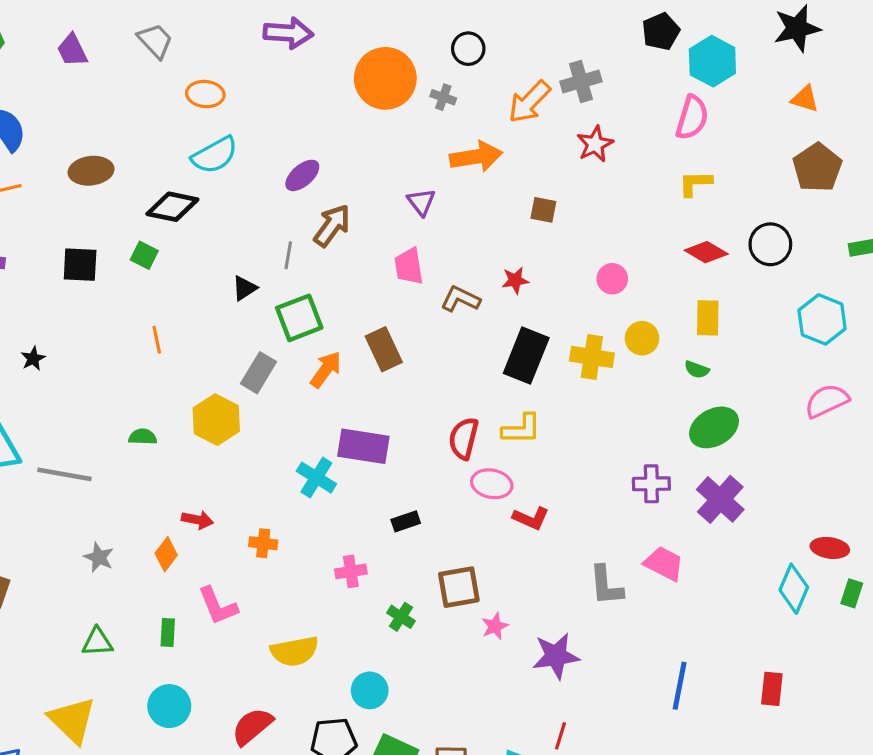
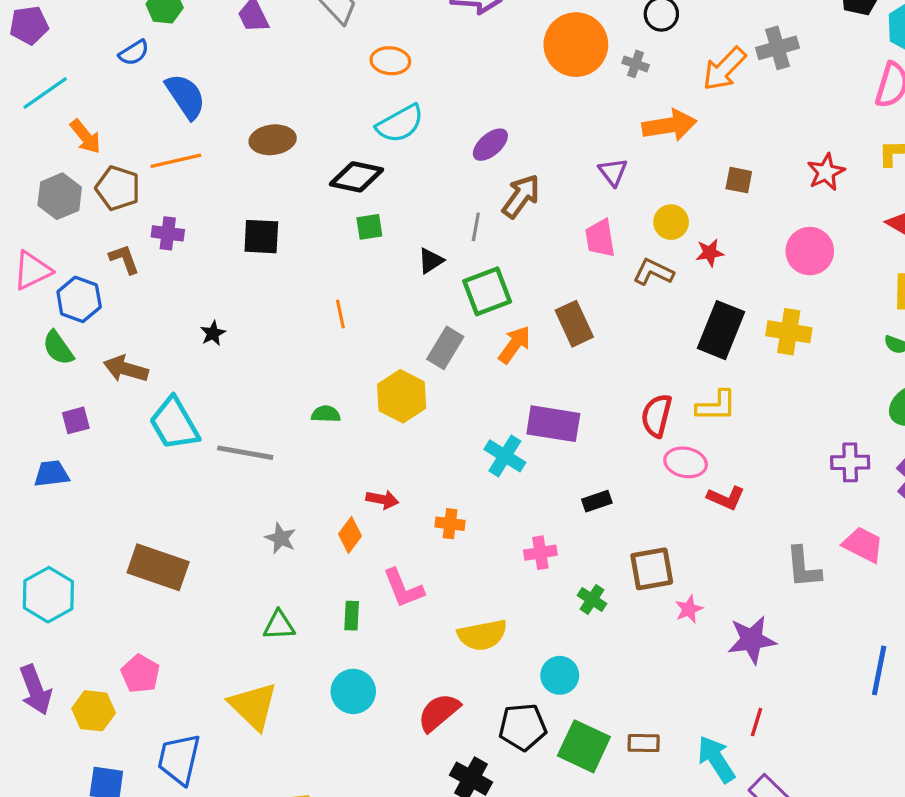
red star: (595, 144) -> (826, 172), moved
green square: (144, 255) -> (369, 227), moved, turned -36
pink circle: (612, 279) -> (810, 251), size x1.5
yellow circle: (642, 338) -> (671, 222), moved

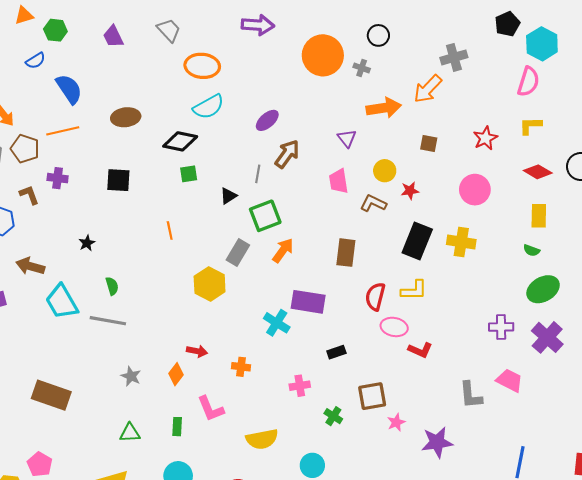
orange ellipse: (390, 61) -> (202, 66), size x1.4
orange arrow: (724, 69) -> (428, 89), moved
brown rectangle: (574, 324) -> (346, 253), moved, turned 32
green semicircle: (326, 414) -> (112, 286), moved, turned 72

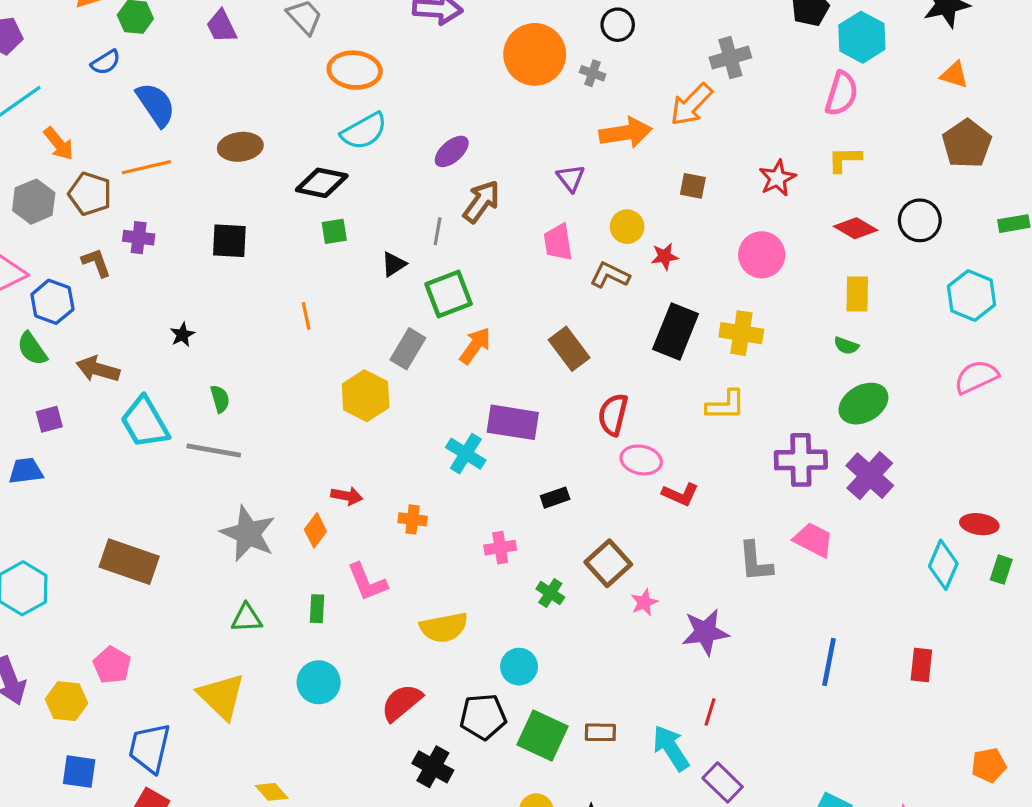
brown rectangle: (346, 253) -> (569, 349), turned -44
yellow L-shape: (414, 290) -> (726, 405), moved
purple cross: (501, 327) -> (801, 460), size x1.4
gray star: (131, 376) -> (248, 534), size x1.8
brown square: (372, 396) -> (608, 563), turned -32

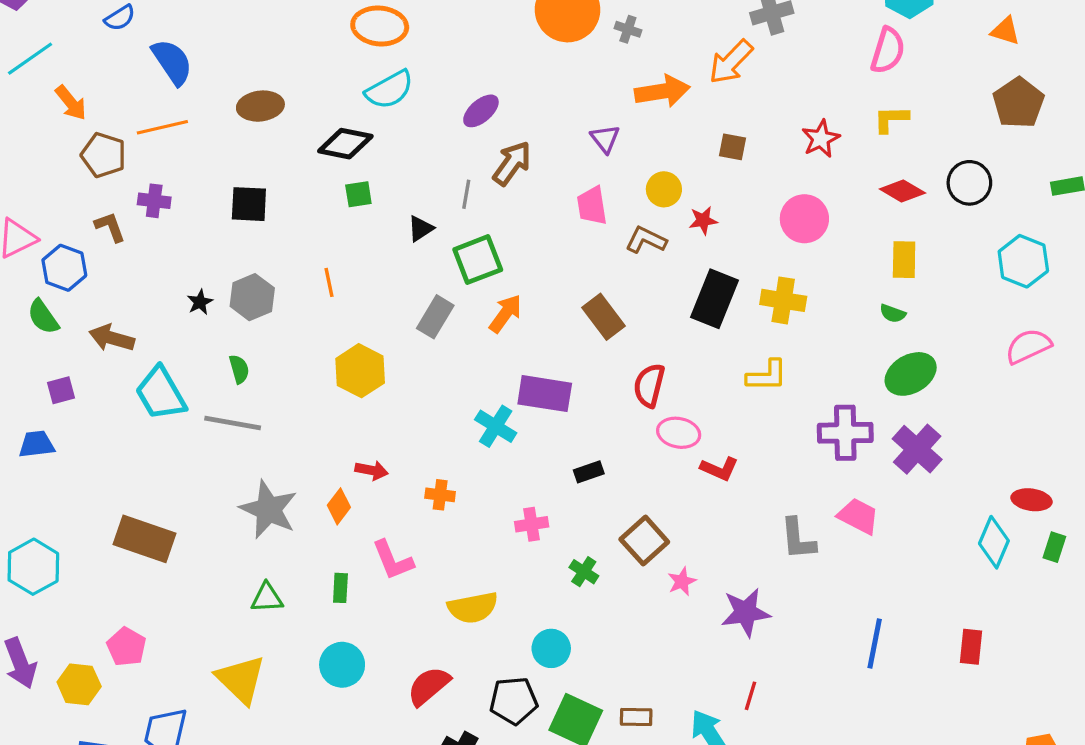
gray hexagon: (34, 202) -> (252, 297), moved
yellow hexagon: (366, 396) -> (360, 371), moved

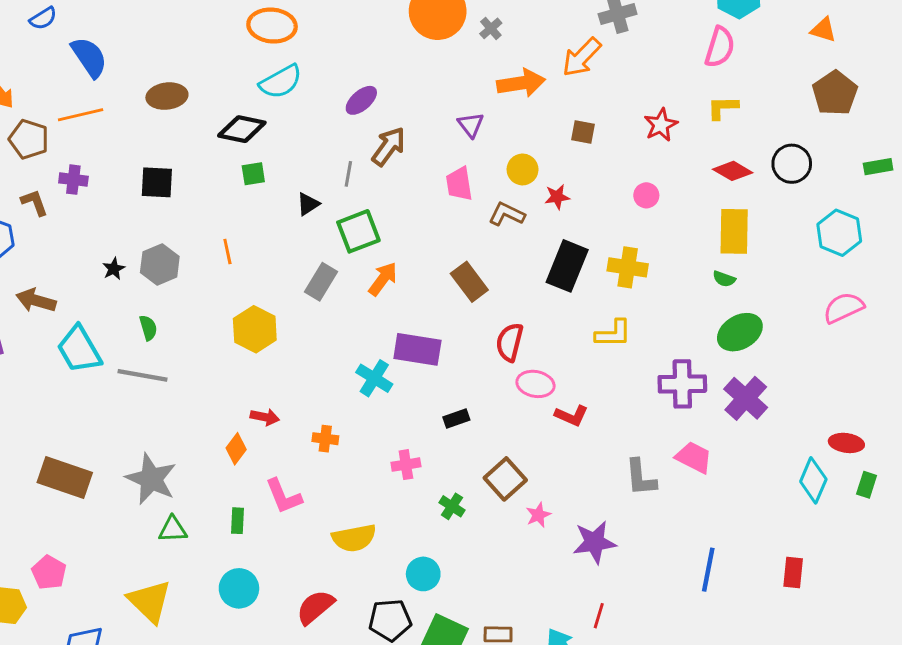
gray cross: (628, 29) -> (491, 28), turned 30
pink circle: (804, 219) -> (646, 195), size x0.6
yellow rectangle: (904, 260) -> (734, 231), size x1.4
gray star: (269, 510) -> (151, 479), moved

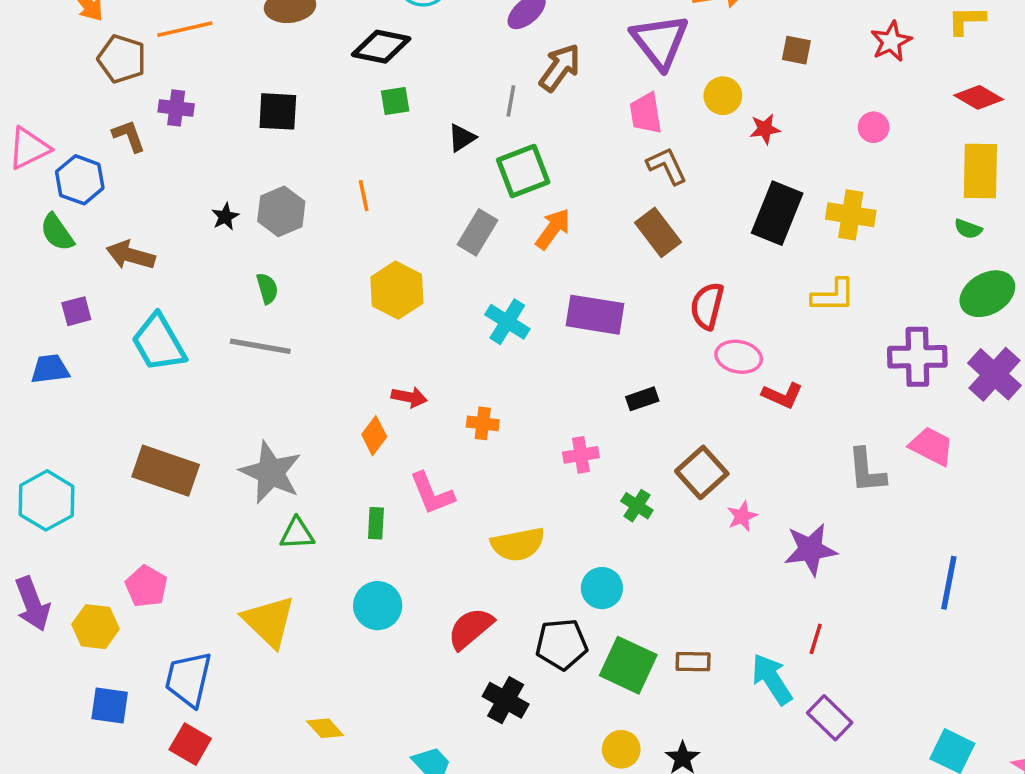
purple triangle: (471, 125) -> (660, 41), size x1.8
brown L-shape: (507, 214) -> (667, 166), moved, turned 39
cyan trapezoid: (79, 349) -> (159, 343), moved
cyan cross: (374, 378) -> (507, 322), moved

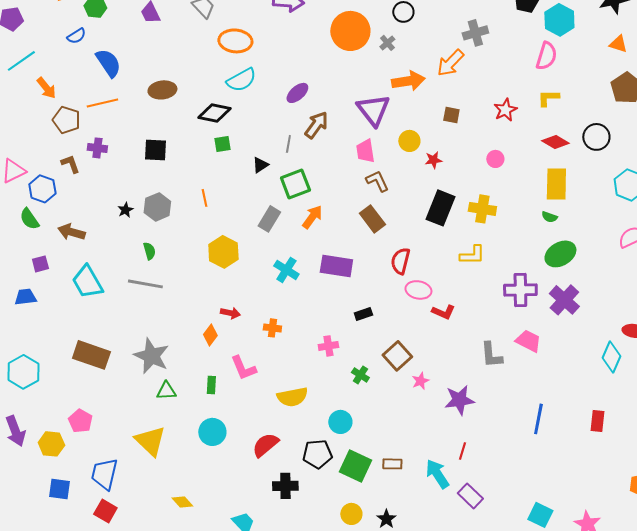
black cross: (506, 700) -> (285, 486), turned -30

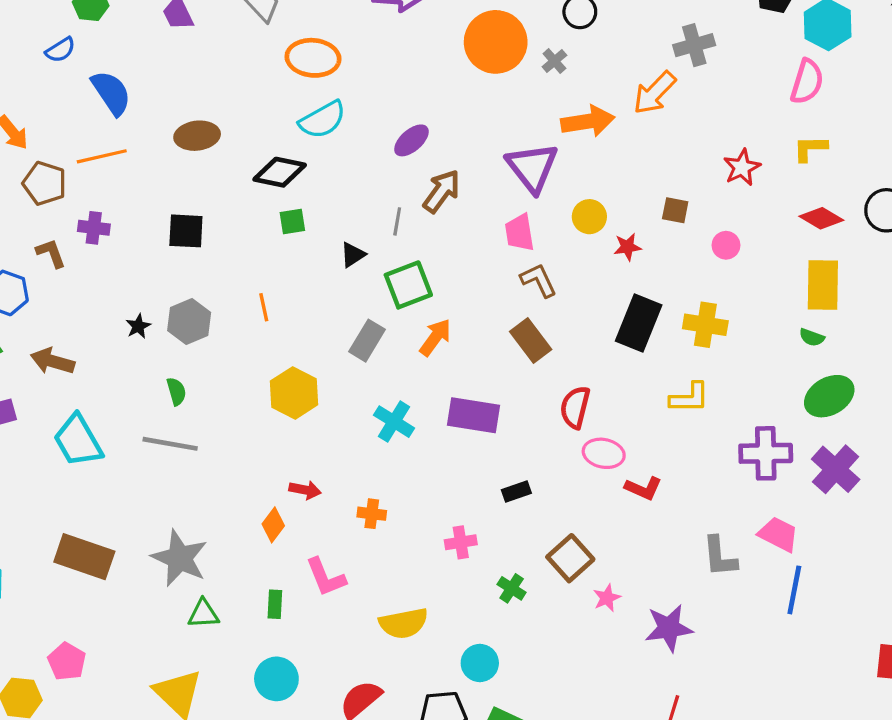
brown square: (451, 115) -> (675, 210), moved
blue line: (538, 419) -> (794, 590), moved

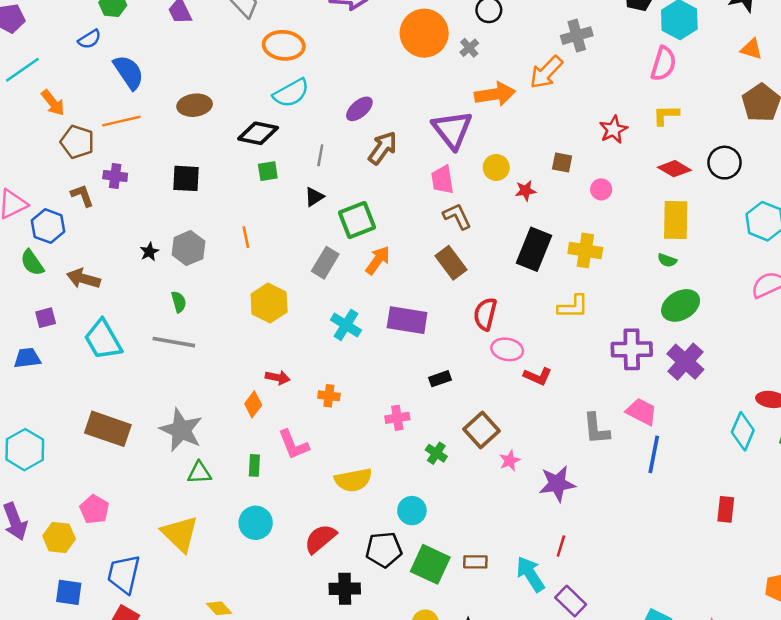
gray line: (397, 221) -> (320, 155), moved

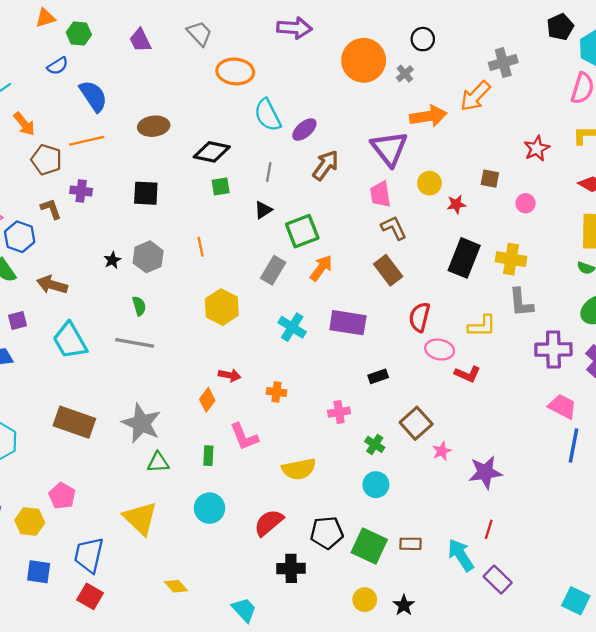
cyan semicircle: (291, 93) -> (268, 115), moved, turned 92
yellow L-shape: (573, 307) -> (482, 326), moved
gray L-shape: (596, 429) -> (521, 303), moved
cyan circle: (412, 511) -> (376, 485), moved

